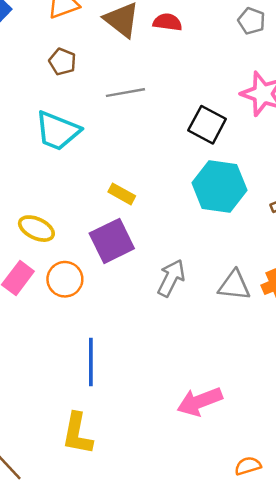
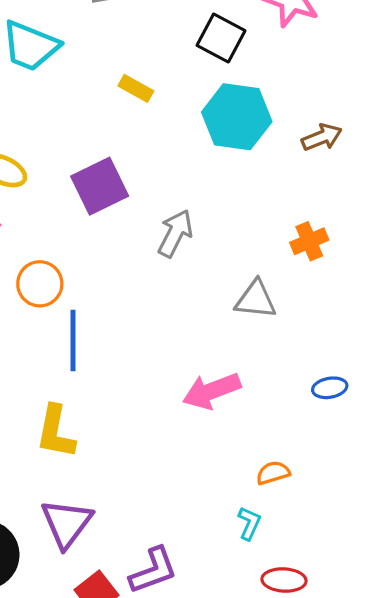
yellow rectangle: (122, 194) -> (136, 88), moved
orange circle: (65, 279) -> (40, 284), moved
gray triangle: (234, 285) -> (256, 300), moved

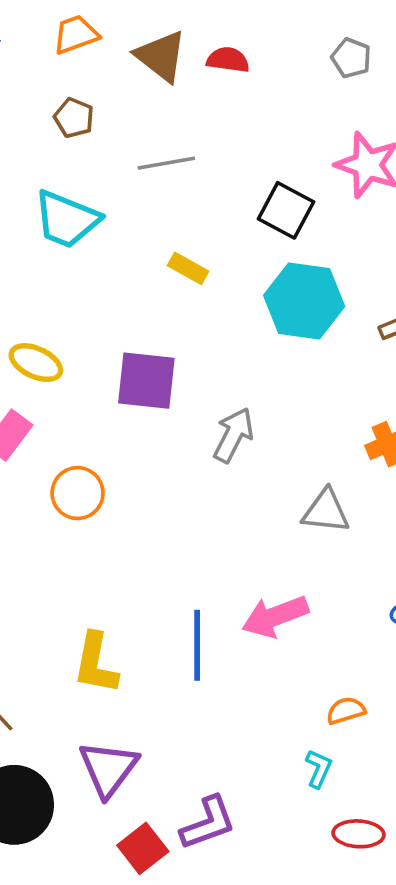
purple square: (100, 186) -> (146, 381), turned 32
blue line: (73, 341) -> (197, 645), moved

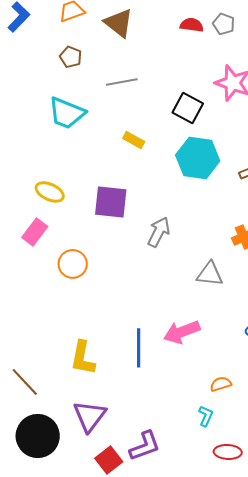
red semicircle: (228, 60) -> (192, 25), moved

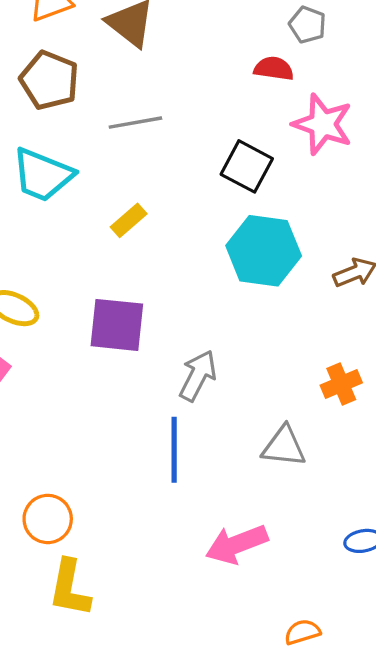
red semicircle: (192, 25) -> (274, 69), moved
brown pentagon: (71, 57) -> (49, 80), size x1.6
yellow rectangle: (134, 140) -> (129, 220), moved, turned -70
orange circle: (73, 264) -> (48, 519), moved
blue line: (139, 348) -> (174, 450), moved

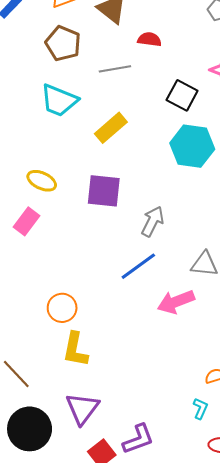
red semicircle: (274, 69) -> (150, 39), moved
yellow rectangle: (129, 220) -> (111, 128), size x1.5
blue line: (174, 450) -> (138, 266), turned 54
pink arrow: (237, 544) -> (176, 302), moved

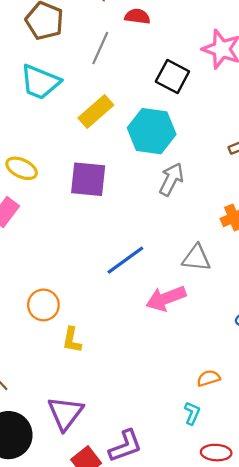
gray line: (115, 69) -> (100, 48), turned -56
cyan hexagon: (192, 146) -> (152, 131), moved
gray arrow: (153, 221) -> (171, 179), moved
yellow L-shape: (75, 350) -> (72, 340), moved, size x0.7

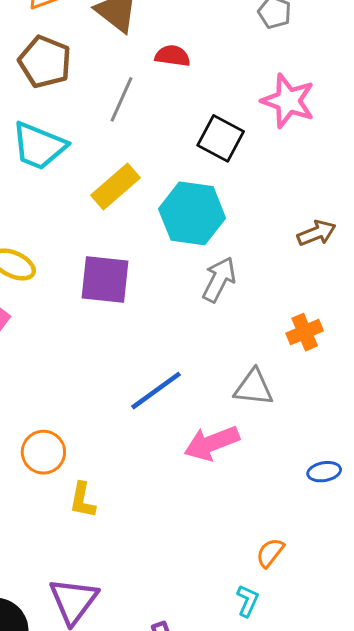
orange semicircle: (208, 378) -> (270, 553), turned -35

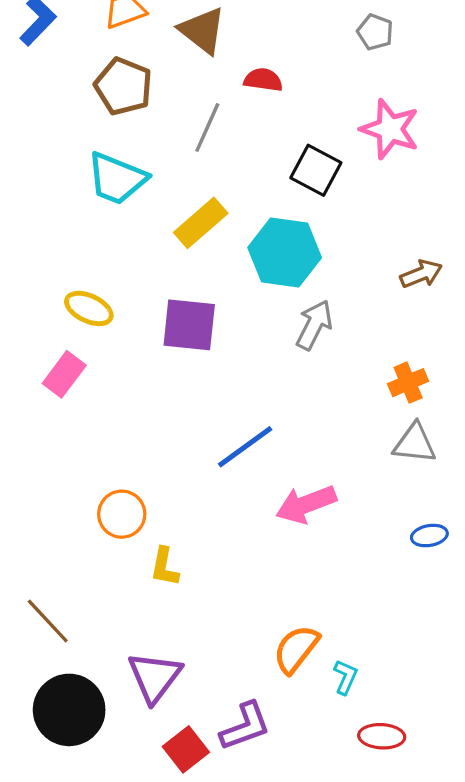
gray triangle: (254, 388) -> (415, 443), moved
orange semicircle: (270, 553) -> (296, 649), moved, size x1.5

